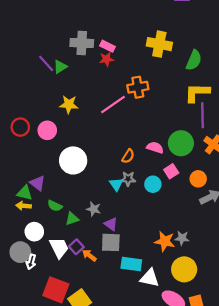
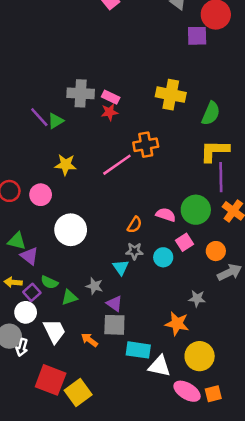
cyan triangle: (116, 184) -> (121, 267), moved
green triangle: (25, 193) -> (17, 241), moved
gray star: (182, 238) -> (197, 299), moved
purple square: (76, 247) -> (32, 292), moved

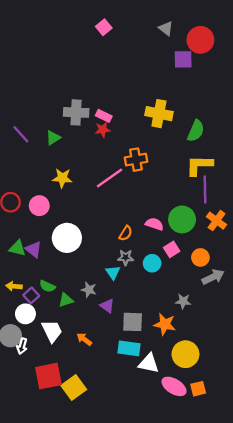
purple line: (39, 117) -> (21, 134), moved
purple triangle: (29, 256) -> (34, 249), moved
gray square: (114, 325) -> (133, 322), moved
red square: (51, 380) -> (48, 376), turned -32

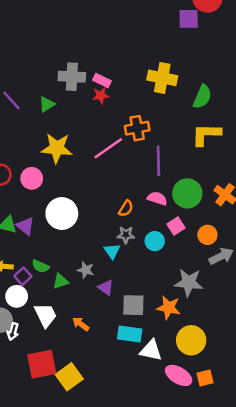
yellow star: (62, 178) -> (57, 148), size x1.4
purple line: (205, 190) -> (158, 161), moved
gray star: (183, 301) -> (189, 283), size x1.6

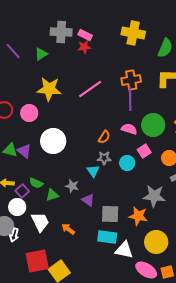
orange cross: (137, 128) -> (131, 80), moved

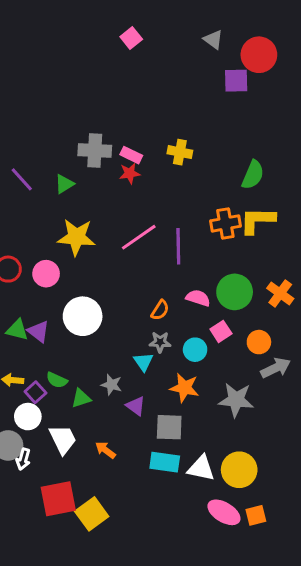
yellow cross: (133, 33) -> (180, 152), moved, size x0.7
orange cross: (131, 80) -> (225, 223), moved
purple line: (130, 99) -> (178, 246), moved
orange star: (138, 216) -> (184, 388), moved
white triangle: (124, 250) -> (201, 468), moved

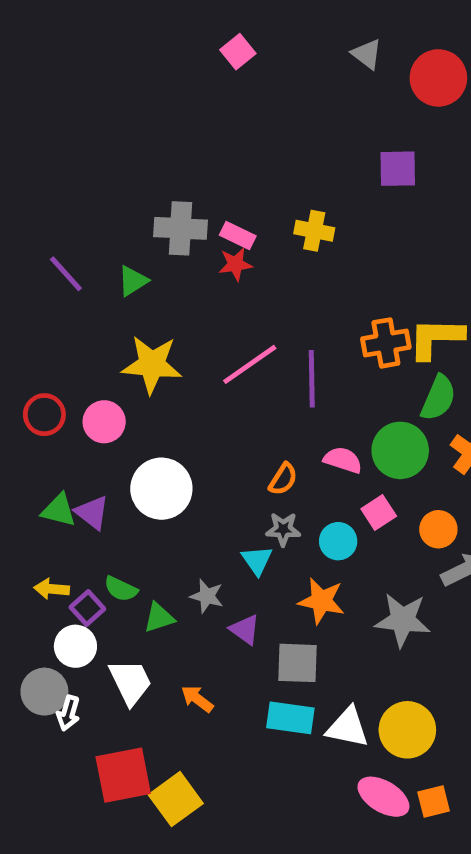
purple square: (236, 81) -> (398, 169), moved
green semicircle: (253, 175) -> (438, 398), moved

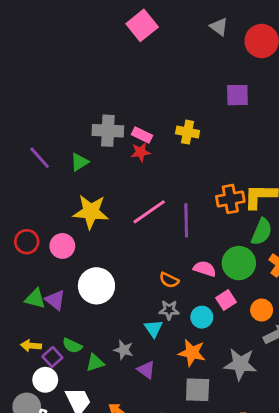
pink square: (238, 52) -> (142, 25), size x1.5
orange semicircle: (283, 479) -> (169, 280), turned 84
gray square: (298, 663) -> (198, 390), moved

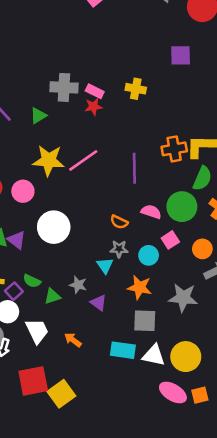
pink line: (149, 212) -> (83, 160), moved

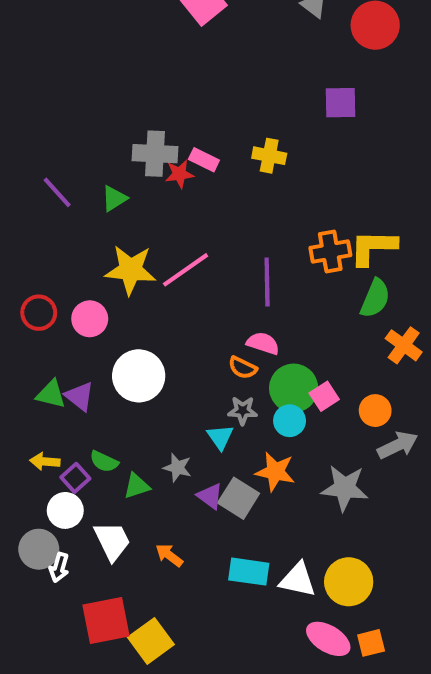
red star: (93, 107) -> (179, 174), moved
green circle: (182, 207) -> (294, 388), moved
pink semicircle: (151, 212) -> (263, 343), moved
gray square: (145, 321) -> (239, 498), moved, turned 30

